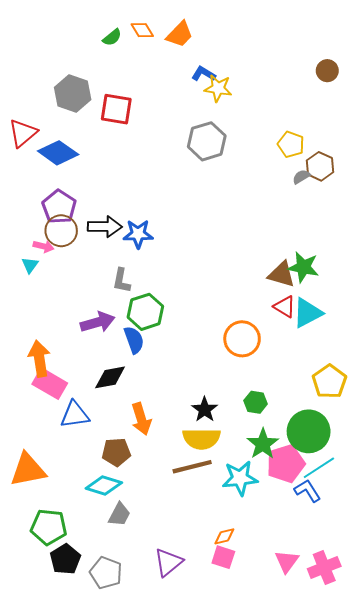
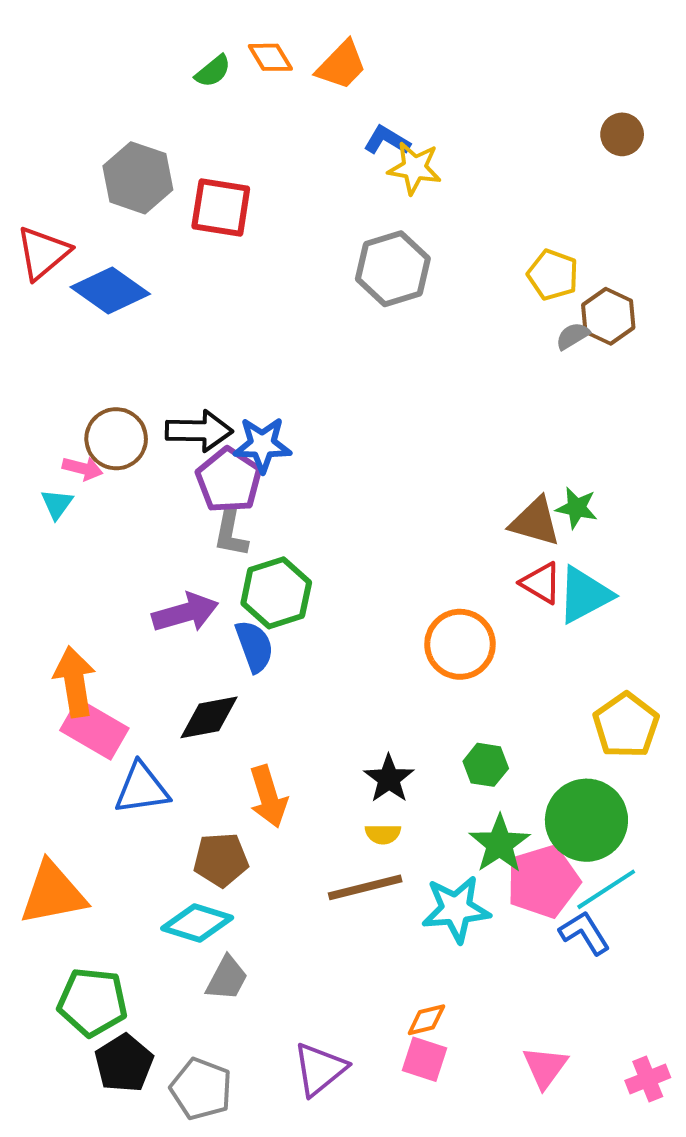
purple pentagon: (59, 207) -> (229, 480), moved
green star: (303, 267) -> (577, 508), size x0.7
yellow semicircle: (201, 439) -> (383, 834), size x0.5
pink cross: (324, 568) -> (648, 1079), moved, size x0.7

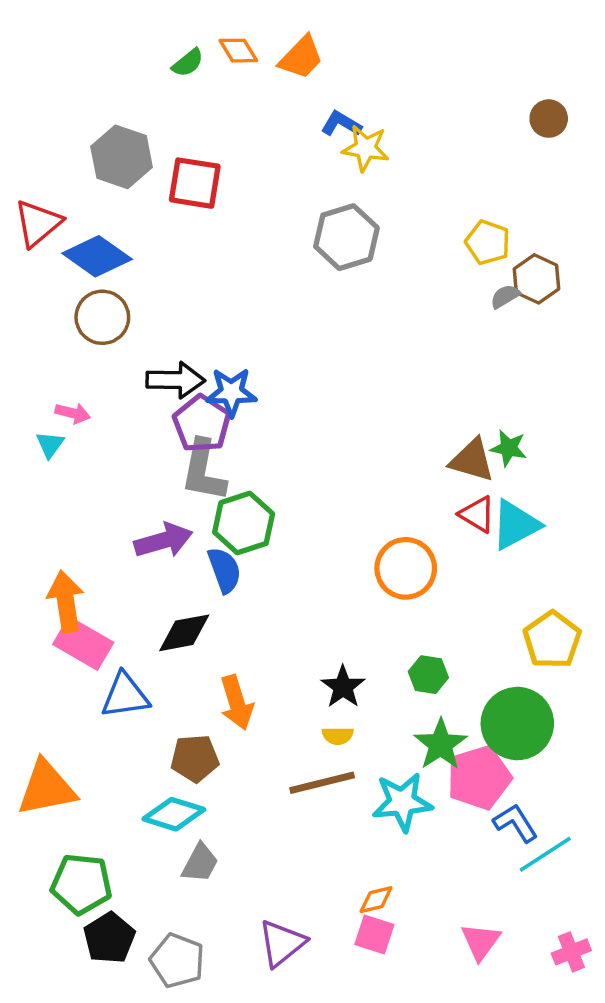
brown circle: (116, 439) -> (102, 317), moved
gray L-shape: (231, 534) -> (203, 471), size x1.5
cyan line: (606, 889) -> (545, 854), moved

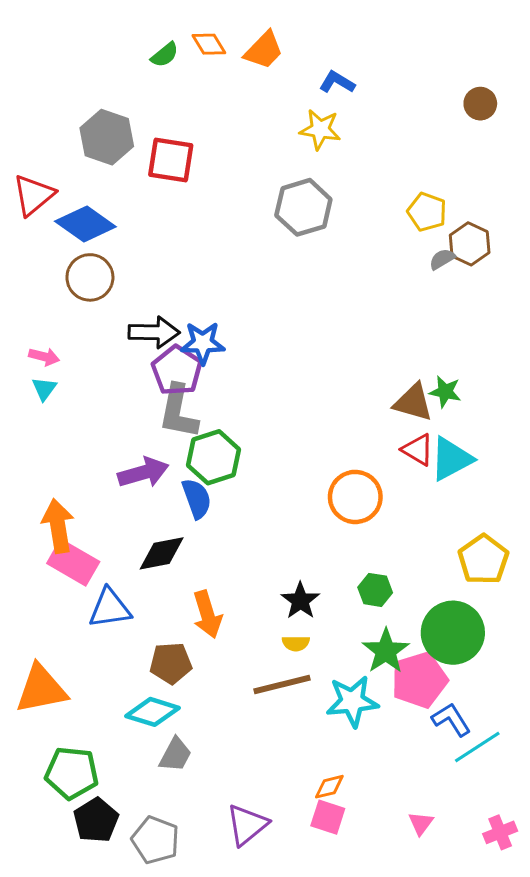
blue L-shape: (341, 124) -> (337, 82), moved
pink arrow: (73, 413) -> (44, 357), moved
pink triangle: (481, 941) -> (421, 823), size x0.7

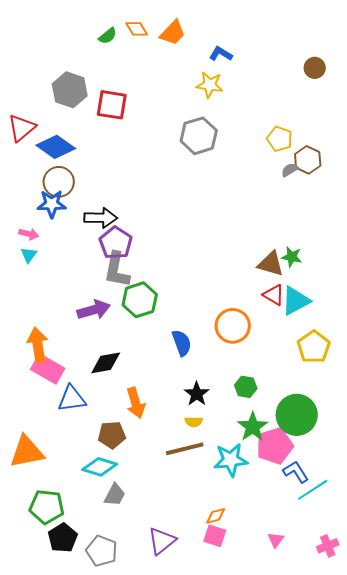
blue star: (203, 343) -> (52, 204), moved
blue semicircle: (197, 498) -> (182, 343), moved
yellow pentagon: (483, 559) -> (314, 347), moved

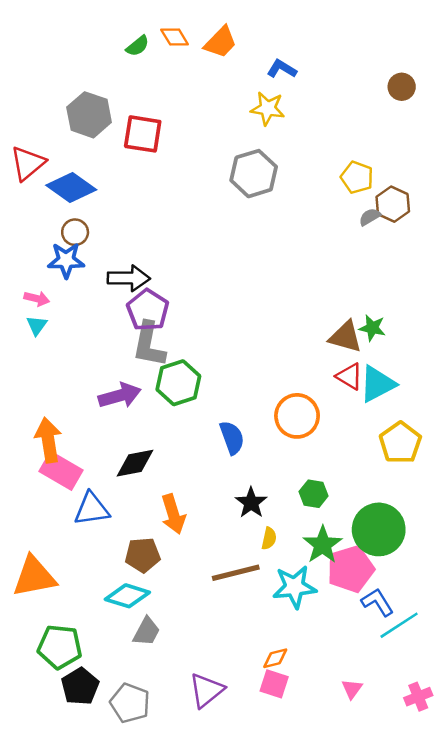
brown circle: (59, 182) -> (75, 232), size x0.7
yellow semicircle: (194, 422) -> (269, 538), moved, turned -78

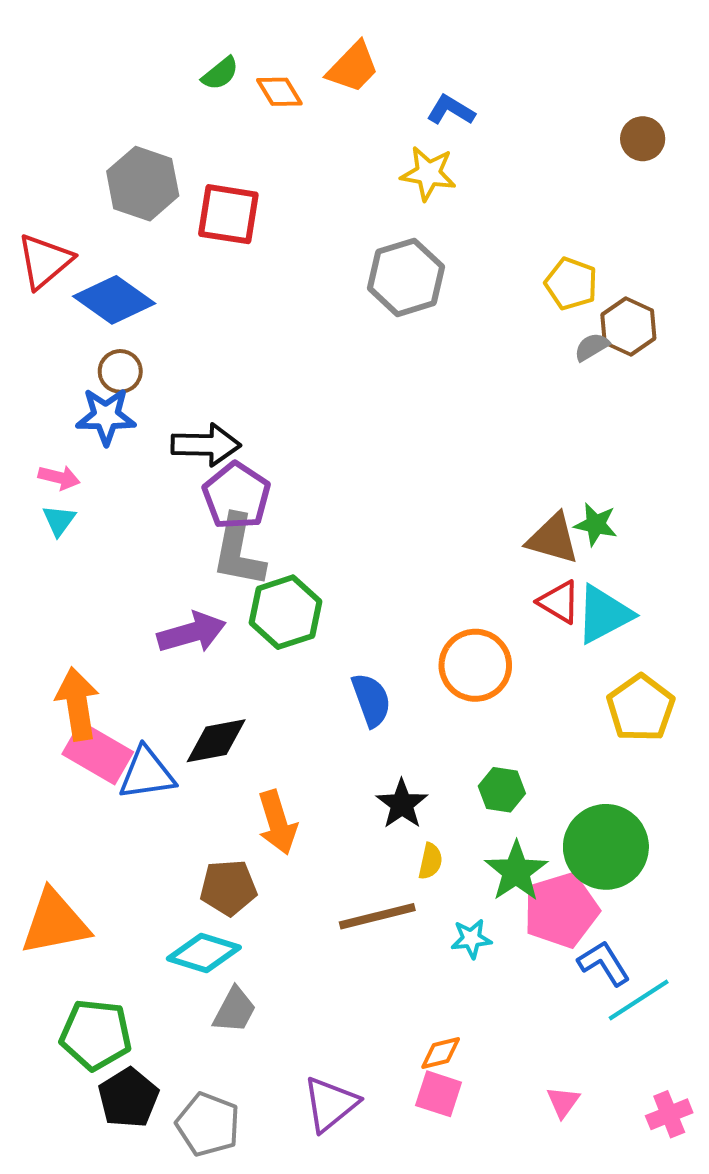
orange diamond: (175, 37) -> (279, 92), moved
blue triangle: (92, 509) -> (147, 773), moved
cyan star: (294, 587) -> (471, 939), size x0.6

